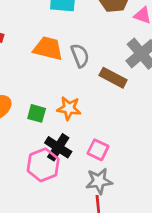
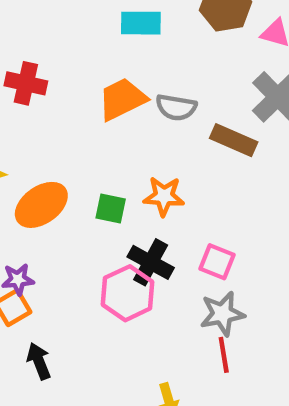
orange trapezoid: (48, 48) -> (122, 99), turned -36
gray semicircle: (80, 56) -> (176, 107), turned 125

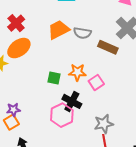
red cross: (26, 83) -> (16, 23), turned 36
orange ellipse: (41, 205) -> (19, 48), moved
pink square: (217, 262) -> (96, 82), moved, turned 35

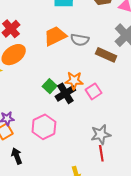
green square: (54, 78) -> (50, 86), turned 32
black cross: (72, 101) -> (65, 93), moved, turned 30
pink hexagon: (62, 115) -> (44, 127), moved

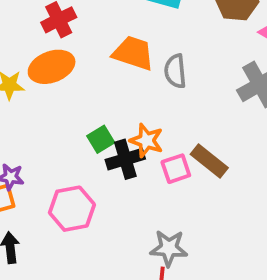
orange trapezoid: (55, 36) -> (133, 53), turned 30
gray semicircle: (80, 40) -> (175, 71), turned 60
brown rectangle: (106, 55) -> (209, 161), moved

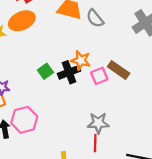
gray semicircle: (175, 71) -> (95, 18), turned -30
green square: (101, 139) -> (45, 71), moved
pink hexagon: (72, 209) -> (24, 120), moved

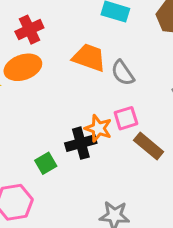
green square: (45, 71) -> (46, 163), moved
pink square: (99, 76) -> (126, 118), moved

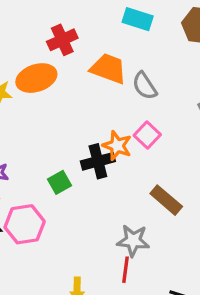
red cross: (29, 30) -> (62, 40), moved
pink square: (126, 118) -> (147, 135), turned -30
brown rectangle: (149, 146) -> (166, 200), moved

